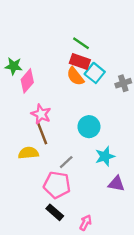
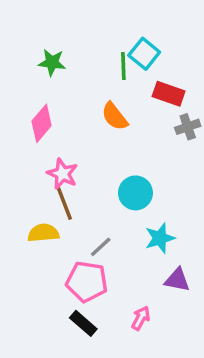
green line: (81, 43) -> (123, 66), turned 54
red rectangle: (80, 62) -> (169, 94), moved
green star: (14, 66) -> (52, 62), moved
cyan square: (95, 73) -> (144, 54), moved
pink arrow: (86, 223) -> (141, 318), moved

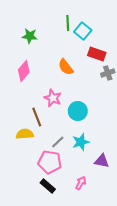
green line: (123, 66) -> (68, 23), moved
pink star: (62, 174) -> (53, 98), moved
cyan star: (160, 238) -> (81, 142), moved

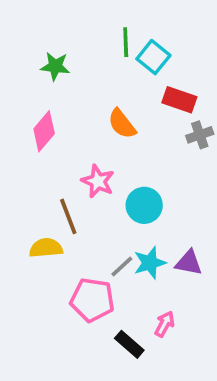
gray line: (58, 142) -> (122, 267), moved
purple triangle: (102, 161) -> (189, 263), moved
pink arrow: (81, 183) -> (165, 324), moved
black rectangle: (48, 186) -> (129, 344), moved

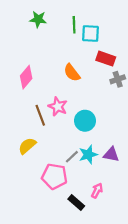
cyan square: (153, 57) -> (90, 33), turned -36
green star: (55, 66) -> (38, 19), moved
brown line: (68, 216) -> (40, 115), moved
yellow semicircle: (46, 248) -> (27, 146), turned -36

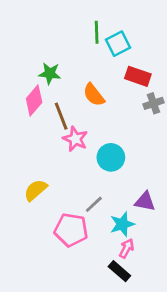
green star: (38, 19) -> (50, 73), moved
cyan square: (90, 33) -> (118, 44), turned -30
brown line: (40, 115) -> (61, 116), moved
cyan star: (88, 155) -> (122, 224), moved
black rectangle: (76, 203) -> (119, 271), moved

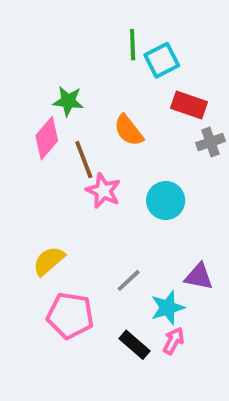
cyan circle: (111, 157) -> (166, 200), moved
pink pentagon: (71, 230) -> (70, 315), moved
black rectangle: (119, 271) -> (134, 345), moved

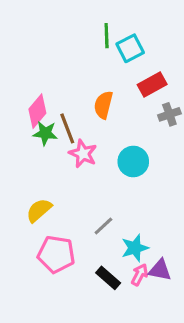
green star: (68, 101) -> (45, 133), moved
red rectangle: (189, 105) -> (152, 84), turned -48
orange semicircle: (129, 130) -> (103, 105), turned 52
purple triangle: (199, 277) -> (160, 270), moved

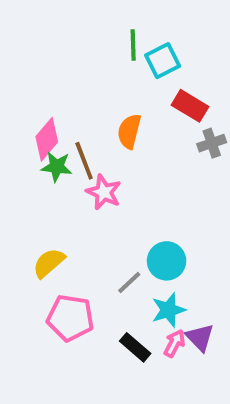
red rectangle: (152, 84) -> (190, 106), turned 60
cyan circle: (133, 162) -> (167, 261), moved
purple triangle: (160, 270) -> (200, 337), turned 35

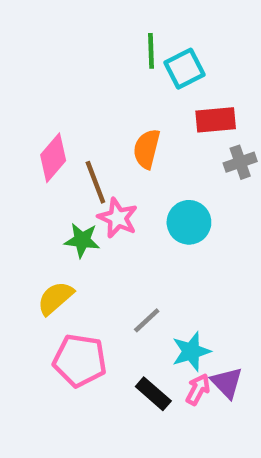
red rectangle: (190, 106) -> (216, 120), turned -36
green star: (57, 167) -> (82, 240), moved
cyan circle: (167, 261) -> (189, 222), moved

